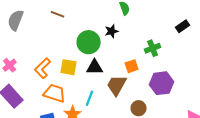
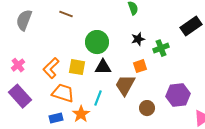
black rectangle: (183, 26) -> (191, 26), size x1.5
black star: (112, 31) -> (138, 39), moved
purple hexagon: (162, 83) -> (178, 95), moved

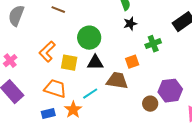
black star: (138, 39) -> (130, 24), moved
orange L-shape: (51, 68) -> (47, 52), moved
brown trapezoid: (125, 85) -> (117, 81), turned 70
cyan line: (98, 98) -> (90, 94), turned 35
brown circle: (147, 108) -> (150, 104), moved

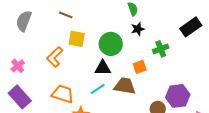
green circle: (89, 38) -> (111, 44), moved
yellow square: (69, 63) -> (77, 39), moved
cyan line: (90, 94) -> (98, 89), moved

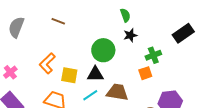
yellow square: (77, 39) -> (69, 75), moved
orange square: (140, 67) -> (145, 73), moved

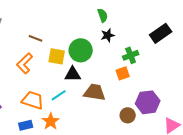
brown line: (58, 21) -> (36, 38), moved
yellow square: (69, 75) -> (57, 56), moved
cyan line: (90, 95) -> (59, 95), moved

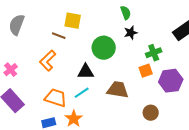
yellow square: (57, 56) -> (73, 21), moved
black triangle: (73, 74) -> (86, 72), moved
purple hexagon: (148, 102) -> (171, 81), moved

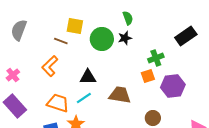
black star: (131, 33) -> (125, 38), moved
green circle: (104, 48) -> (102, 39), moved

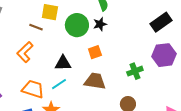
green cross: (156, 58) -> (135, 71), moved
orange square: (148, 76) -> (95, 52), moved
purple hexagon: (173, 86) -> (164, 55), moved

